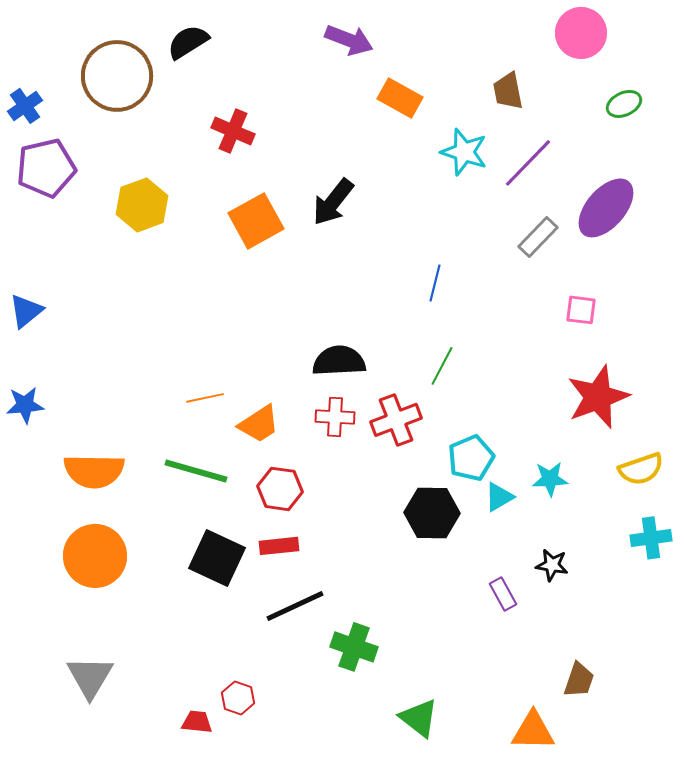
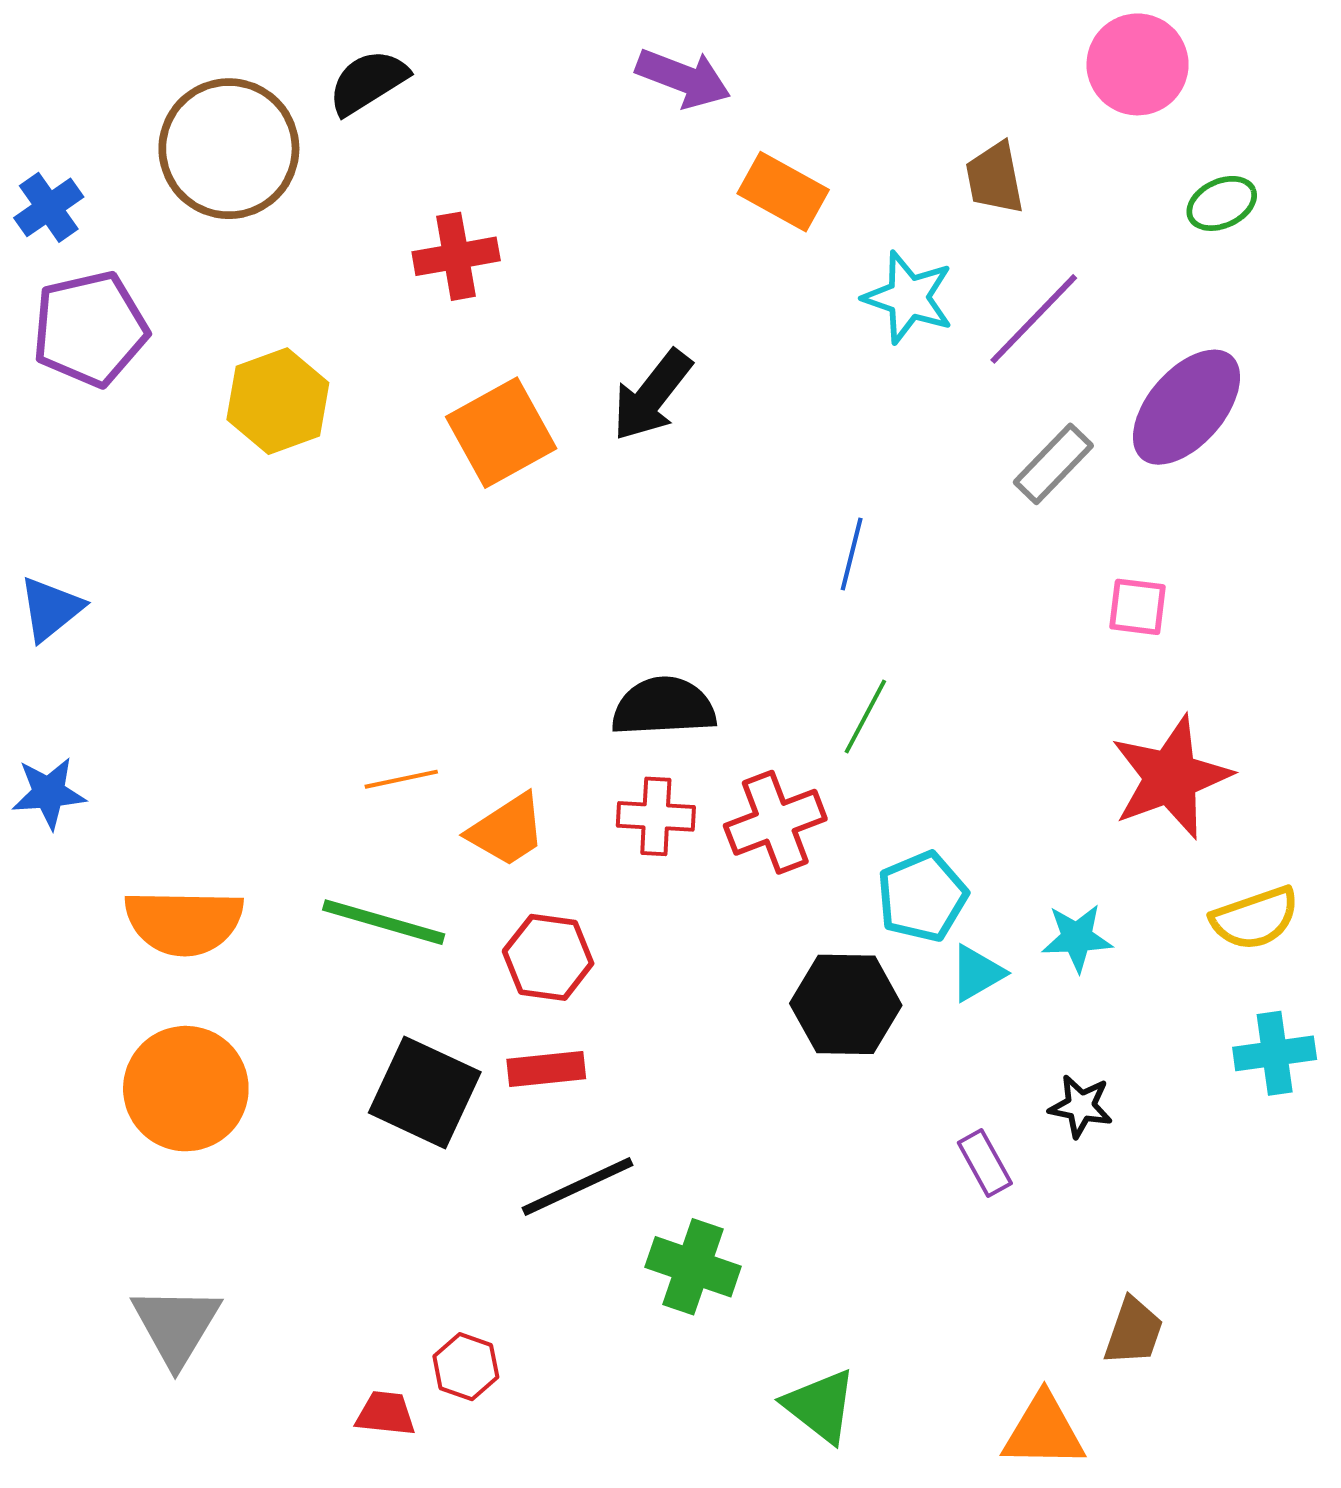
red cross: (233, 131) -> (456, 256), turned -33

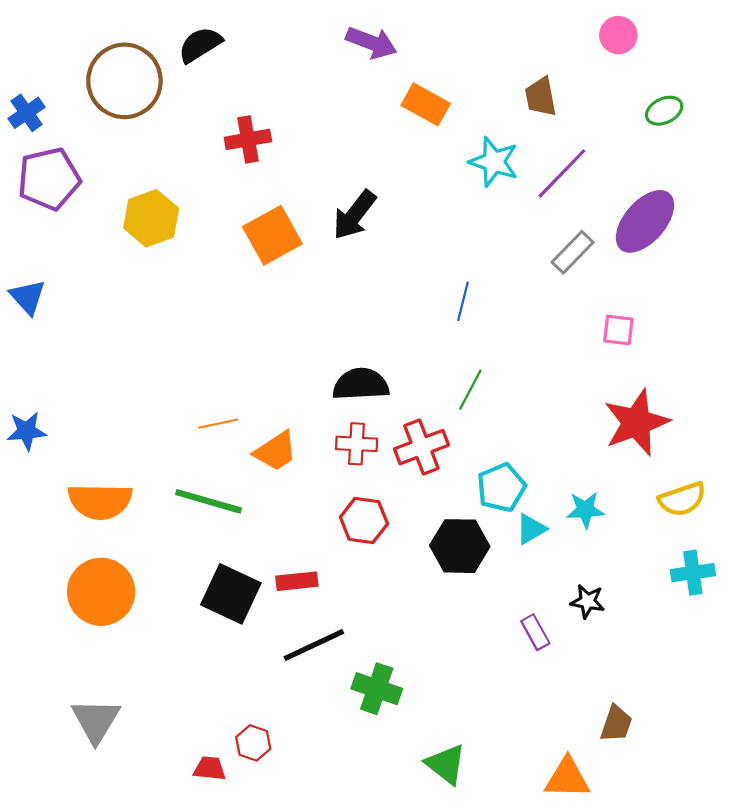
pink circle: (1138, 64) -> (618, 35), size x0.7
blue triangle: (51, 609) -> (28, 297), moved, turned -33
red hexagon: (548, 957) -> (364, 520), moved

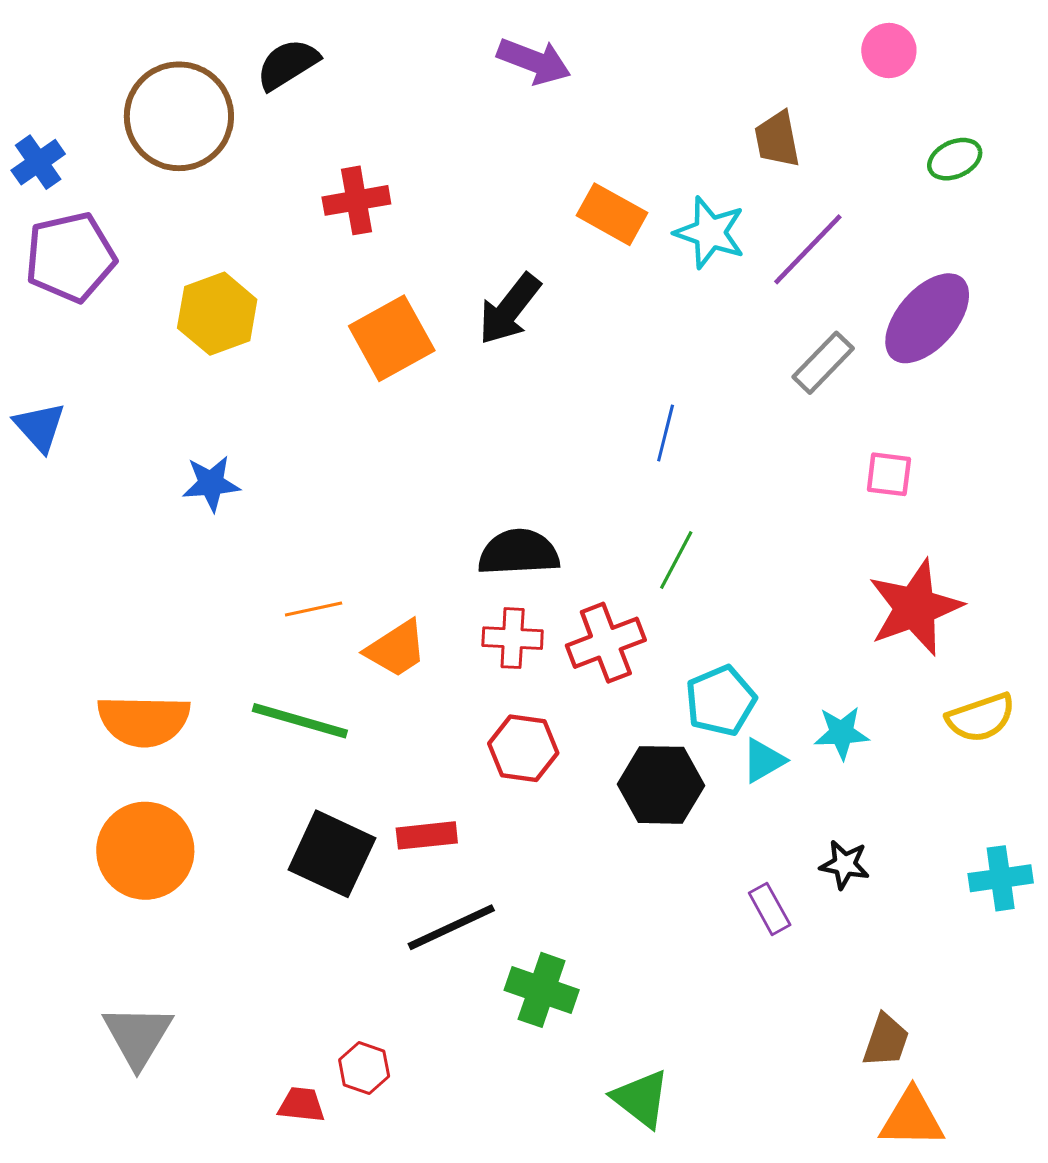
orange rectangle: (426, 104) -> (612, 214), moved
blue star: (27, 431) -> (211, 484), moved
cyan cross: (693, 573) -> (1001, 878), moved
orange triangle: (567, 778) -> (912, 1119), moved

